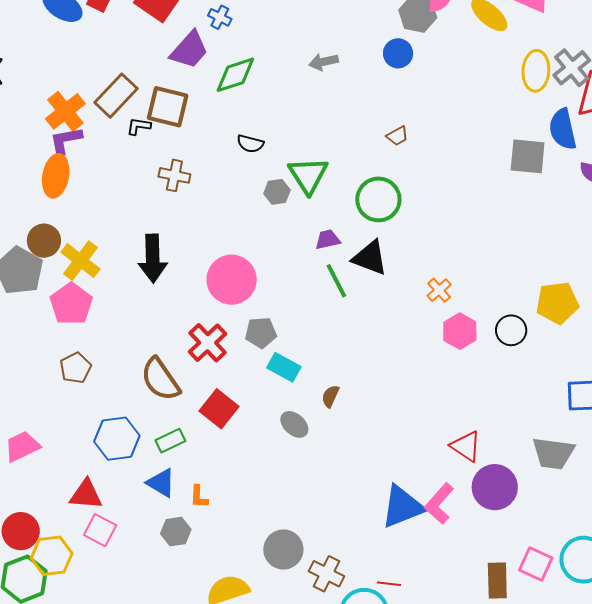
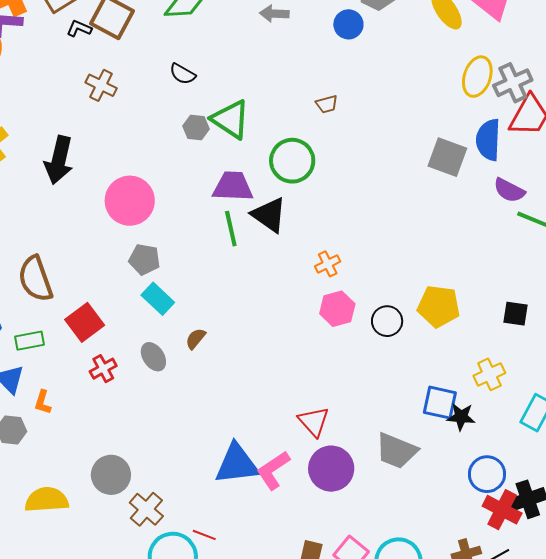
green triangle: (308, 175) -> (231, 119), turned -39
purple trapezoid: (328, 239) -> (233, 186), size x1.6
red cross: (208, 343) -> (103, 369), moved, size x0.7

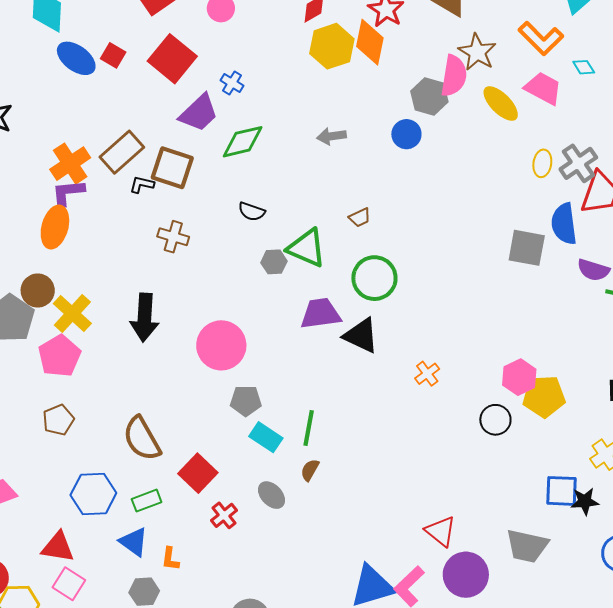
yellow ellipse: (477, 77) -> (542, 163), size x0.7
brown trapezoid: (327, 104) -> (360, 217), moved
green line: (231, 229) -> (309, 428), moved, turned 33
pink hexagon: (337, 309) -> (519, 377), moved

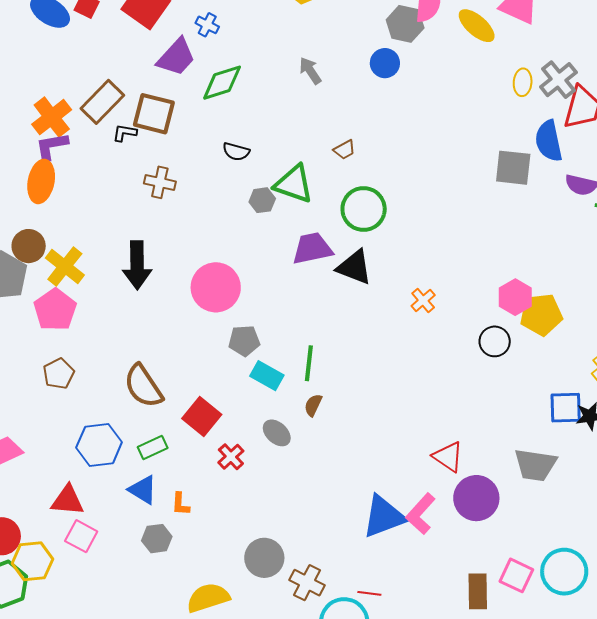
gray arrow: (332, 136) -> (310, 71), turned 68

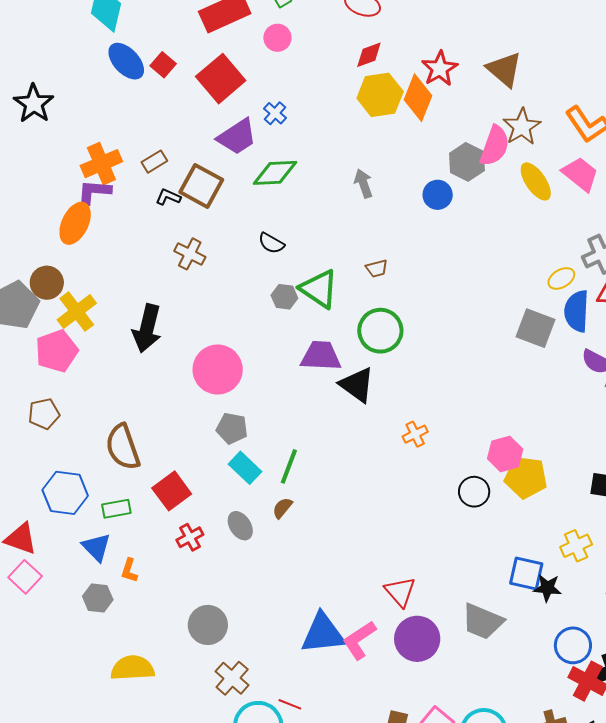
yellow ellipse: (523, 82) -> (561, 278), moved, turned 40
brown rectangle: (102, 102) -> (154, 162), size x0.6
gray circle: (264, 558) -> (208, 625), moved

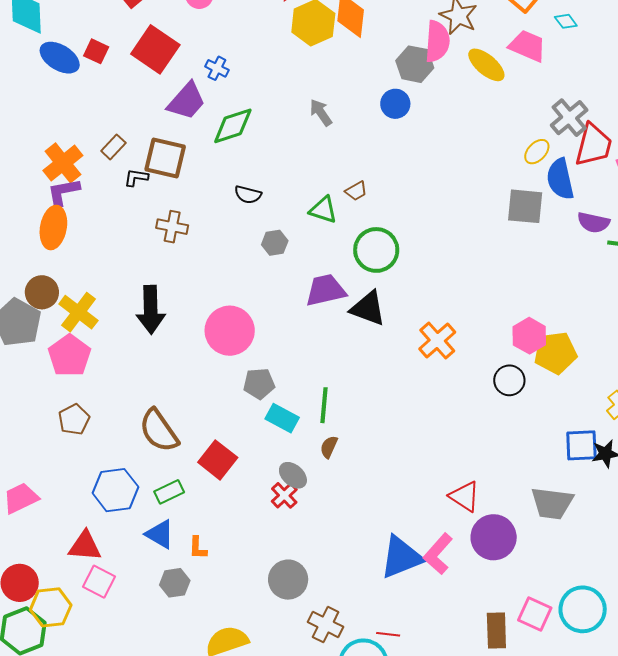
green triangle: (319, 289) -> (323, 210), moved, size x0.7
orange cross: (415, 434) -> (437, 340), size x1.5
red cross: (190, 537) -> (284, 495), moved

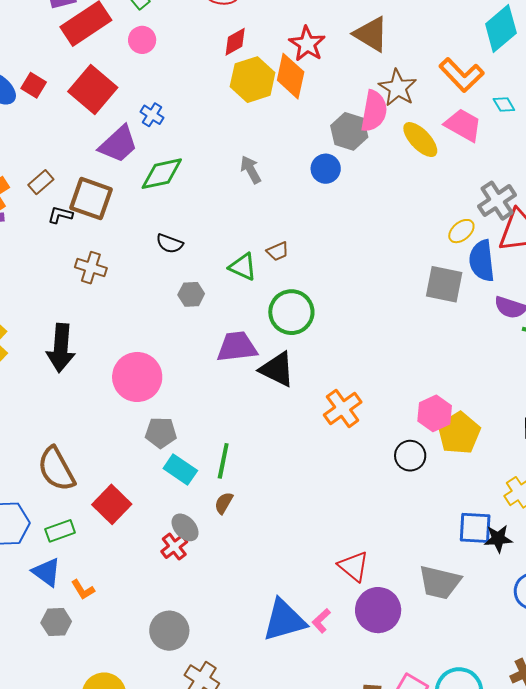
yellow pentagon: (555, 353) -> (459, 433), turned -30
orange L-shape: (198, 548) -> (83, 590), turned -40
pink L-shape: (438, 554) -> (321, 621), size x0.6

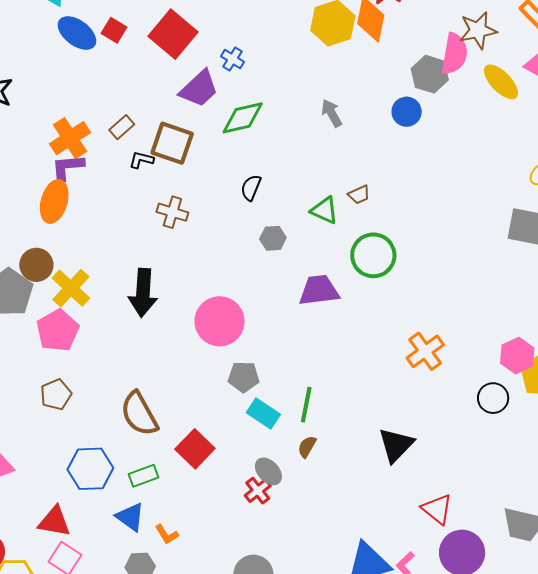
brown star: (398, 88) -> (478, 30), turned 30
black semicircle: (170, 244) -> (251, 188), turned 92
black triangle: (277, 369) -> (396, 445), moved, turned 48

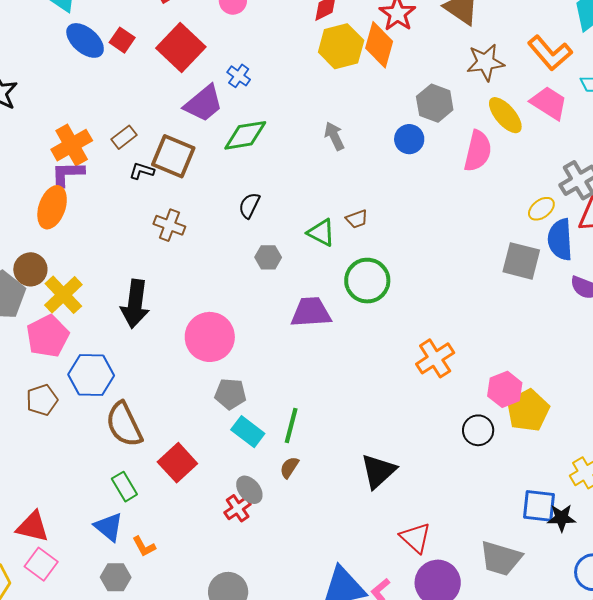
pink semicircle: (454, 54) -> (478, 151), moved
orange cross: (425, 351) -> (435, 358), moved
blue hexagon: (90, 469) -> (91, 375), moved
green rectangle: (143, 476) -> (124, 487), turned 76

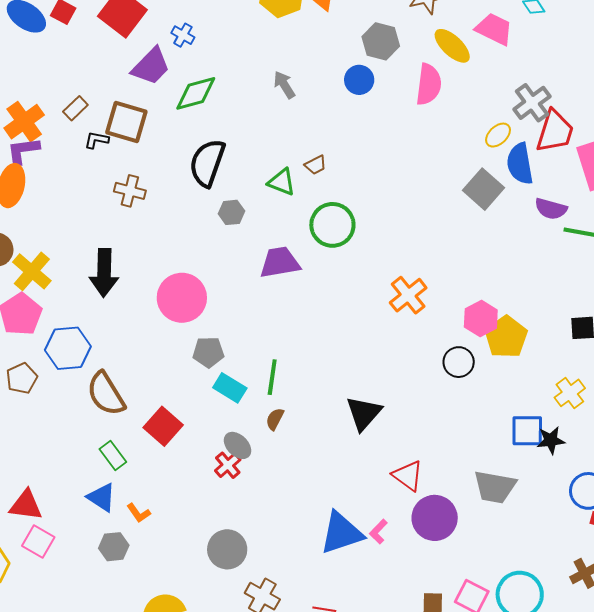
black semicircle: (249, 206) -> (207, 163), size x1.8
gray square: (521, 261) -> (483, 189), turned 33

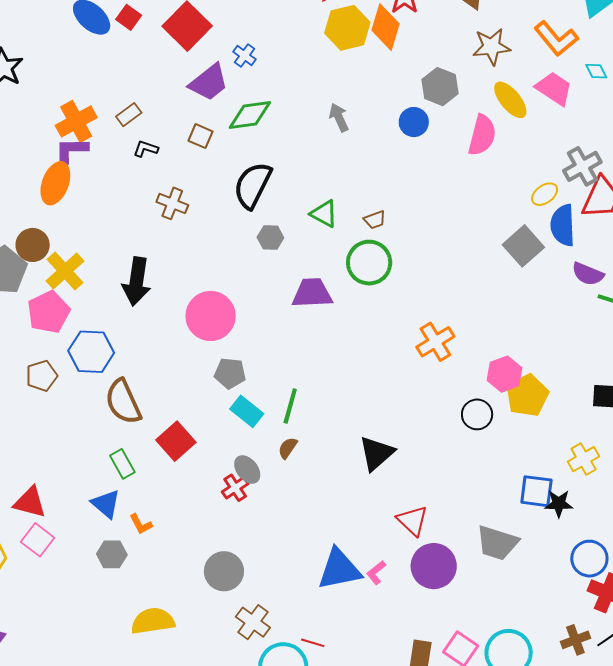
brown square: (126, 122) -> (201, 136), moved, size x0.6
brown trapezoid: (316, 165) -> (375, 220), moved

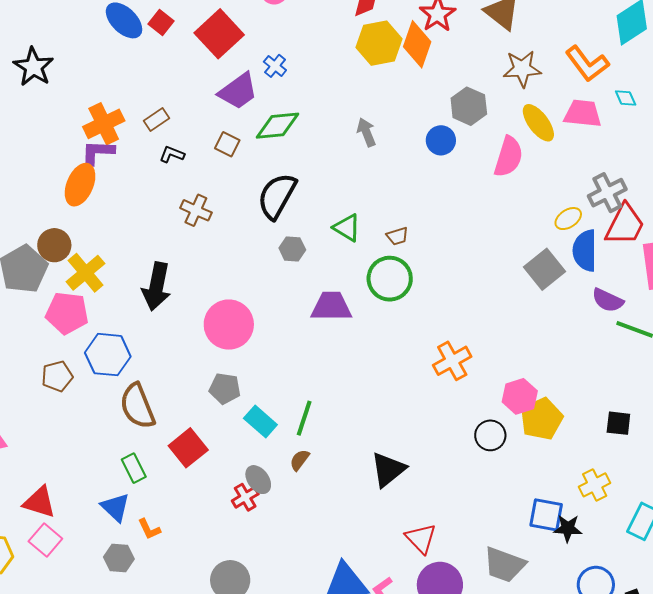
pink trapezoid: (554, 89) -> (583, 113), turned -30
pink pentagon: (48, 312) -> (67, 313), turned 30
gray pentagon: (230, 373) -> (225, 388), moved

